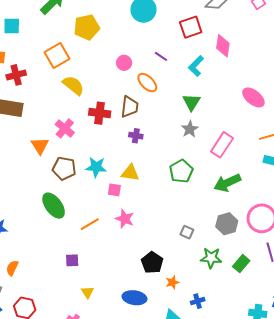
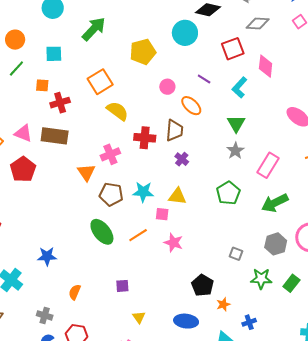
yellow pentagon: (87, 27) -> (143, 52), moved
pink cross: (65, 128) -> (110, 154), turned 30
purple cross: (136, 136) -> (182, 159), turned 32
orange line: (90, 224) -> (138, 235), moved
orange semicircle: (12, 268) -> (75, 292), moved

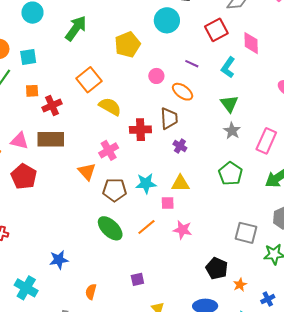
cyan square: (54, 54) -> (28, 57), moved
gray square: (236, 254) -> (246, 233), size x1.6

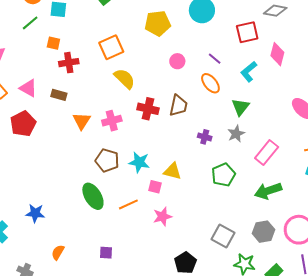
orange ellipse: (183, 92) -> (210, 83), moved
brown rectangle: (51, 139) -> (59, 95), size x0.6
purple cross: (180, 146) -> (205, 137), moved, turned -32
orange triangle: (87, 172) -> (82, 121), moved
pink star: (183, 230) -> (162, 217), turned 30

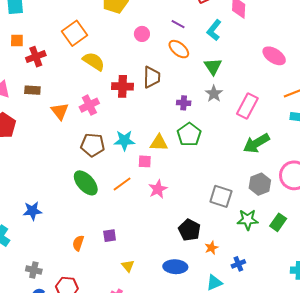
green pentagon: (223, 175) -> (189, 134), moved
orange semicircle: (58, 252) -> (78, 243), moved

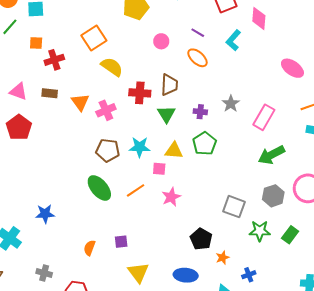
green triangle: (213, 66) -> (166, 114), moved
orange triangle: (60, 111) -> (80, 102), moved
yellow triangle: (128, 266) -> (138, 272), size x1.6

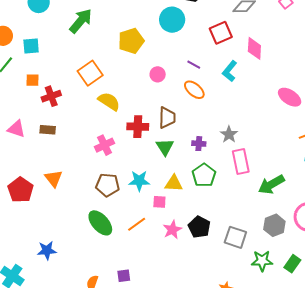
orange triangle: (80, 102) -> (54, 178), moved
pink rectangle: (264, 117) -> (241, 161), moved, turned -40
red pentagon: (19, 127) -> (21, 190), moved
black pentagon: (201, 239) -> (199, 227), moved

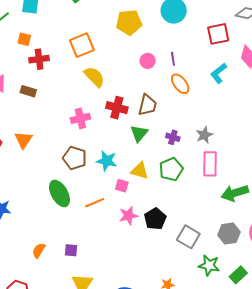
purple line: (194, 65) -> (173, 59), moved, turned 40

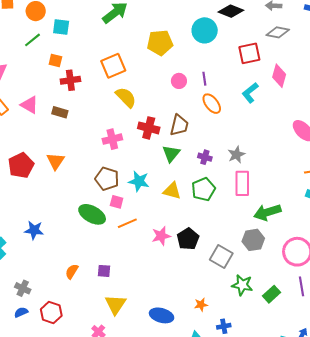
pink square: (122, 186) -> (117, 202), moved
green ellipse: (60, 193) -> (92, 214), turned -32
gray hexagon: (229, 234) -> (253, 240), moved

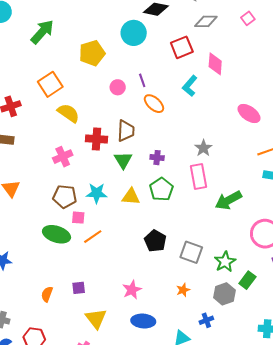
gray star: (236, 155) -> (203, 148), moved
pink star: (161, 236) -> (132, 290), moved
gray hexagon: (253, 240) -> (224, 294), moved
green star: (242, 285) -> (225, 262), moved, turned -30
orange star: (201, 305) -> (183, 290), moved

